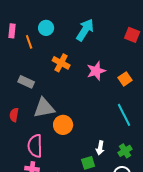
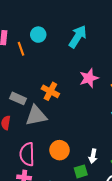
orange cross: (61, 63) -> (50, 91), moved
gray rectangle: (26, 82) -> (18, 98), moved
orange circle: (63, 125) -> (60, 150), moved

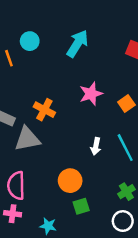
orange circle: (60, 150) -> (70, 181), moved
white arrow: (93, 156) -> (96, 146), moved

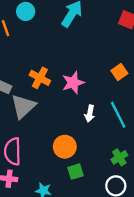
pink star: (91, 94) -> (73, 83), moved
gray triangle: (27, 139) -> (23, 106), turned -32

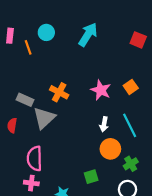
pink star: (73, 83) -> (101, 90), moved, turned -30
orange circle: (65, 147) -> (110, 149), moved

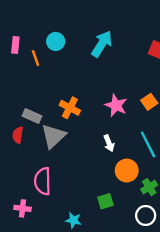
white arrow: (104, 124) -> (109, 143), moved, turned -32
red semicircle: (12, 125) -> (18, 135), moved
pink cross: (31, 183) -> (23, 208), moved

